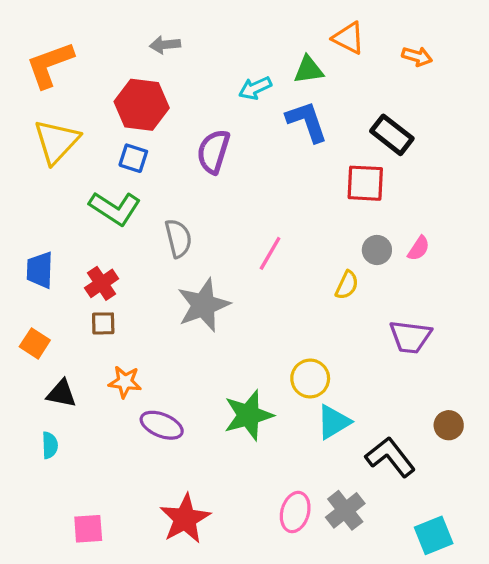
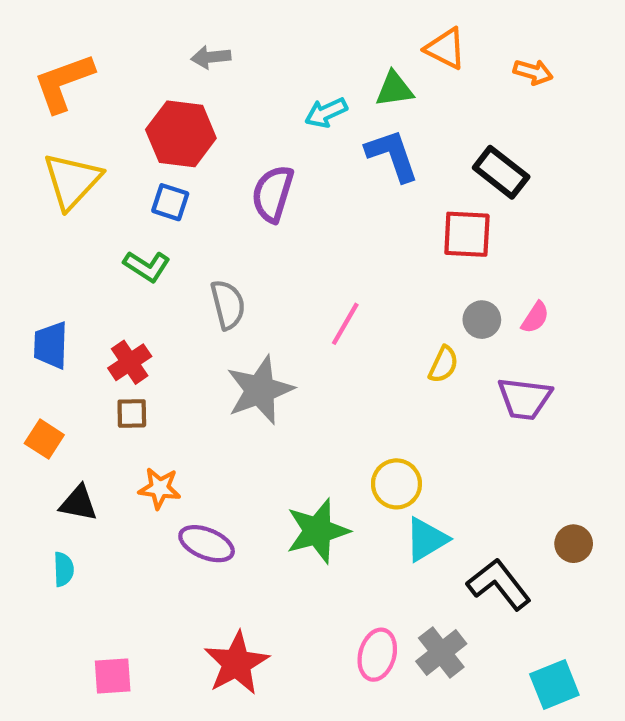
green L-shape: (115, 208) -> (147, 266), size x0.7
purple trapezoid: (410, 337) -> (525, 399), moved

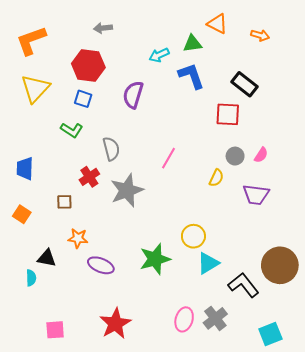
red cross: (130, 362) -> (89, 177), moved
black triangle: (78, 503) -> (47, 258), moved
brown circle: (574, 544) -> (280, 265), size x2.0

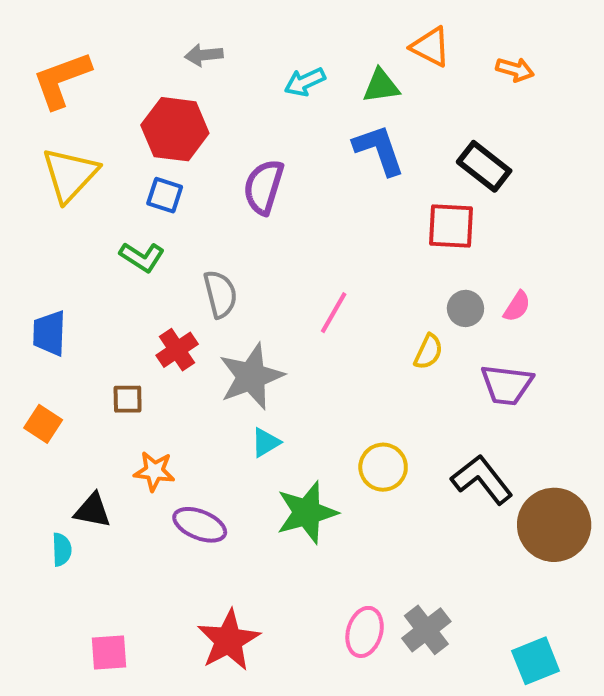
cyan arrow: (159, 55) -> (305, 82), moved
cyan triangle: (208, 263) -> (266, 442), moved, size x0.7
black L-shape: (243, 285) -> (482, 479), moved

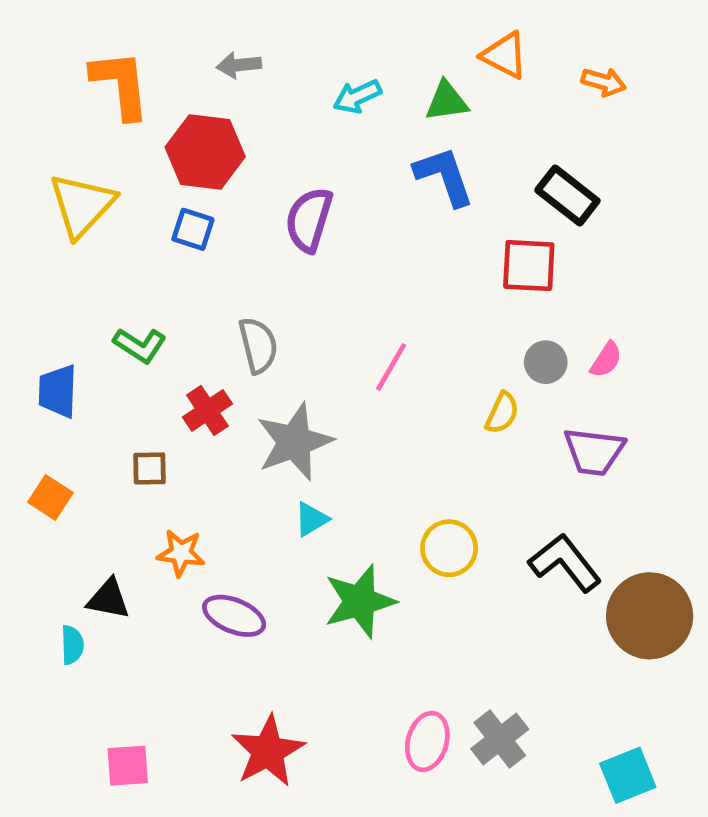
orange L-shape: (62, 80) -> (121, 84), moved, turned 104
green L-shape: (142, 257) -> (140, 345), moved

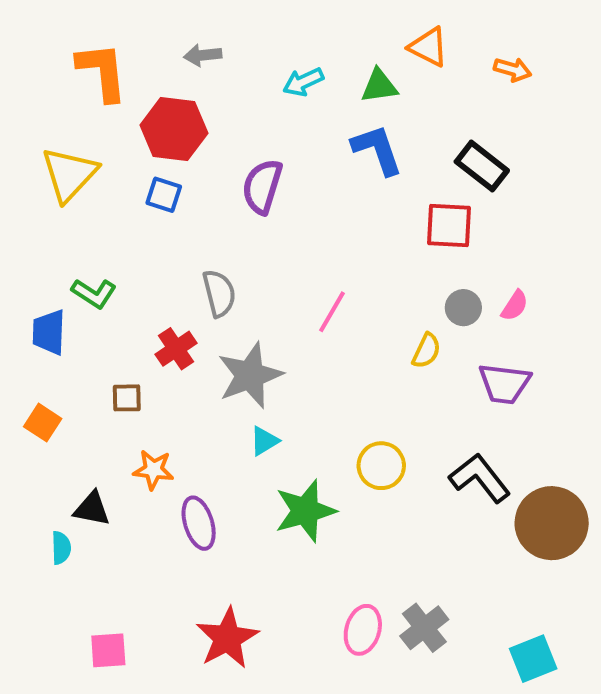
green L-shape: (140, 345) -> (94, 293), moved
purple ellipse: (234, 616) -> (199, 523), turned 51

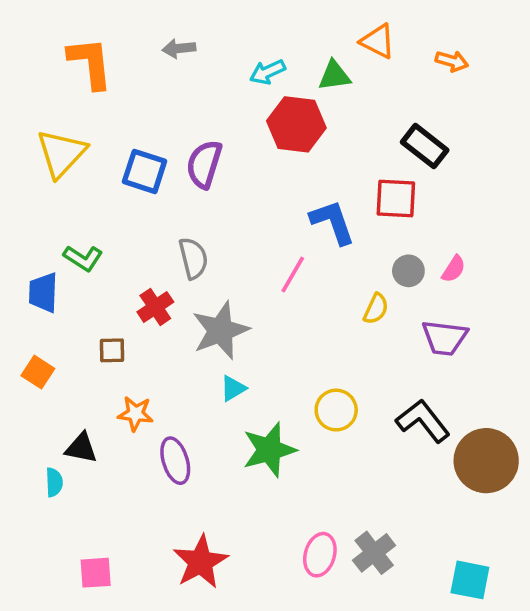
red hexagon: (174, 129) -> (296, 124), moved
blue L-shape: (377, 150) -> (333, 222), moved
purple semicircle: (262, 187) -> (204, 164), moved
blue square: (164, 195) -> (145, 171), size x1.4
cyan square: (533, 659) -> (470, 580), turned 33

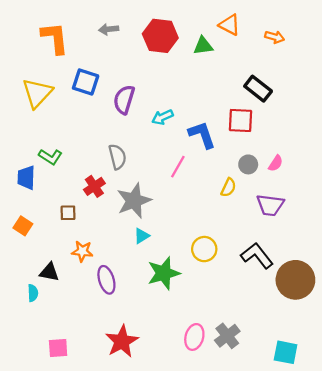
cyan arrow: (267, 72) -> (162, 117), moved
red hexagon: (296, 124) -> (160, 36), moved
blue square: (145, 171) -> (86, 82), moved

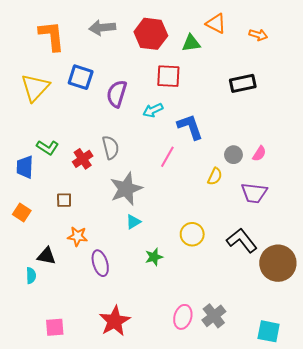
gray arrow: (109, 29) -> (102, 28), size x1.4
black rectangle: (258, 89) -> (243, 83), turned -50
red square: (241, 120) -> (168, 76), moved
red cross: (94, 186) -> (83, 159), moved
green star: (164, 273) -> (154, 257), size x0.6

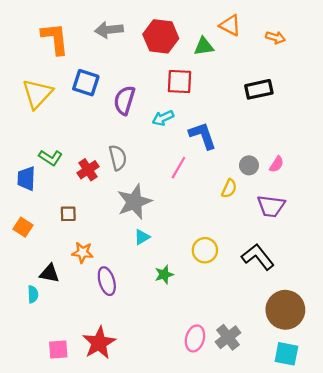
brown circle: (278, 263) -> (285, 310), moved
red star: (115, 321) -> (99, 343), moved

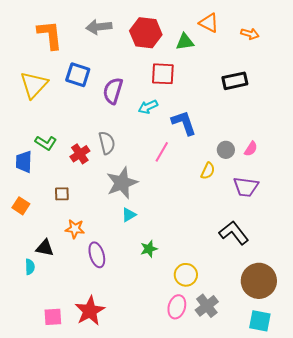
yellow circle: (205, 250) -> (186, 275), moved

